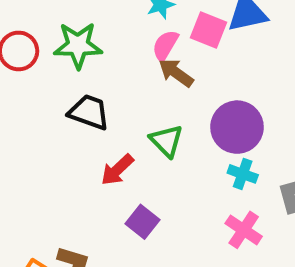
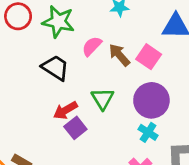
pink square: (208, 30) -> (149, 57), moved
pink semicircle: (165, 45) -> (92, 46), moved
purple square: (142, 222) -> (75, 128), moved

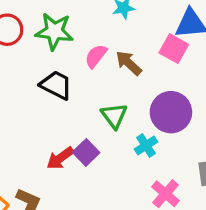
pink square: (149, 57) -> (174, 49), moved
red arrow: (65, 110) -> (60, 158), moved
cyan cross: (148, 132) -> (146, 146), moved, turned 30

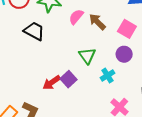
pink square: (174, 49) -> (127, 29), moved
black trapezoid: (56, 85) -> (34, 31), moved
purple circle: (171, 112) -> (124, 54), size x0.6

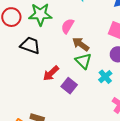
brown arrow: (97, 22) -> (81, 44), moved
red arrow: (52, 83) -> (51, 73), moved

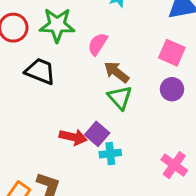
red arrow: (51, 73) -> (73, 137), moved, turned -126
cyan cross: (105, 77) -> (110, 154), moved, turned 32

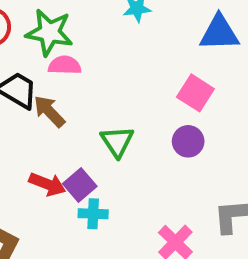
pink semicircle: (98, 44) -> (65, 65), moved, turned 50
brown arrow: (116, 72) -> (49, 111), moved

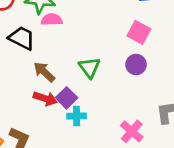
brown arrow: (49, 111) -> (44, 72), moved

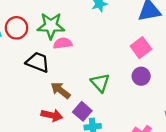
pink square: (139, 32) -> (141, 48), turned 30
red arrow: (45, 99) -> (52, 115), moved

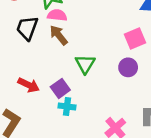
black trapezoid: (38, 62) -> (27, 28), turned -105
brown arrow: (60, 90) -> (59, 35), moved

